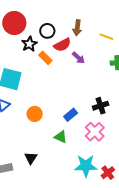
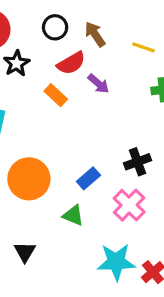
brown arrow: (77, 28) -> (95, 34), turned 140
black circle: (47, 31) -> (55, 27), moved
orange rectangle: (45, 58) -> (56, 95), moved
orange circle: (35, 114) -> (29, 179), size x1.6

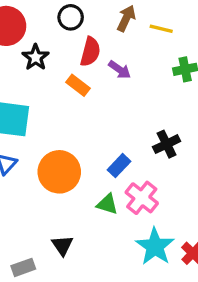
brown arrow: (95, 34) -> (126, 18), moved, turned 65
red semicircle: (71, 63) -> (90, 52), turned -40
pink cross: (129, 205) -> (142, 198), moved
cyan star: (116, 262) -> (155, 246), turned -30

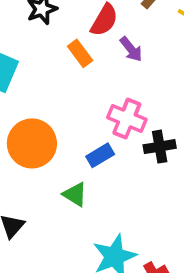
pink cross: (142, 198) -> (127, 118), moved, turned -32

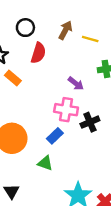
purple arrow: (131, 49) -> (76, 84), moved
orange rectangle: (80, 53) -> (13, 78), moved

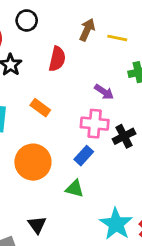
black circle: (25, 28) -> (27, 20), moved
orange rectangle: (13, 78) -> (40, 108), moved

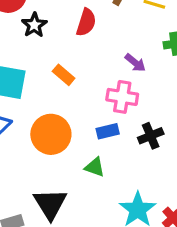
black cross: (124, 136) -> (151, 136), moved
blue rectangle: (84, 156) -> (108, 131), turned 30
black triangle: (37, 225) -> (50, 204), size x1.6

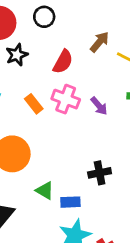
pink cross: (122, 97) -> (66, 99), moved
blue rectangle: (108, 131) -> (70, 202), moved

